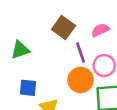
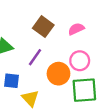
purple line: (81, 52) -> (35, 57), moved, turned 54

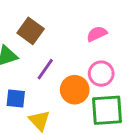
brown square: (43, 27) -> (31, 31), moved

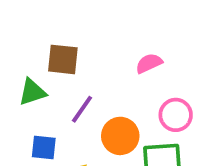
brown square: (31, 31) -> (63, 59), turned -30
pink circle: (101, 74) -> (176, 115), moved

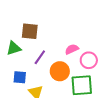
pink semicircle: (149, 63) -> (72, 49), moved

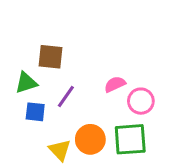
orange circle: (60, 71) -> (90, 139), moved
blue square: (20, 77) -> (35, 112), moved

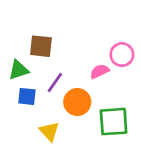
pink circle: (141, 101) -> (122, 55), moved
orange circle: (90, 139) -> (77, 102), moved

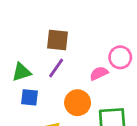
brown square: (41, 46) -> (58, 40), moved
purple line: (55, 82) -> (56, 68), moved

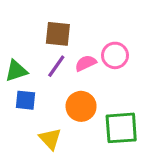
pink circle: (120, 57) -> (115, 55), moved
pink semicircle: (99, 73) -> (86, 63), moved

